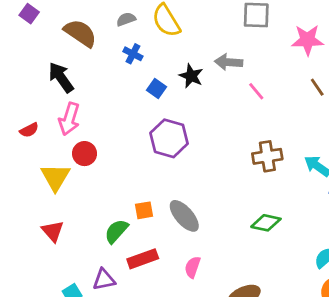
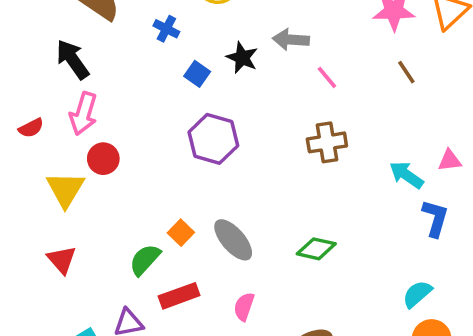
brown cross: (267, 156) -> (327, 142), moved
orange square: (144, 210) -> (181, 233), turned -36
green diamond: (266, 223) -> (316, 249), moved

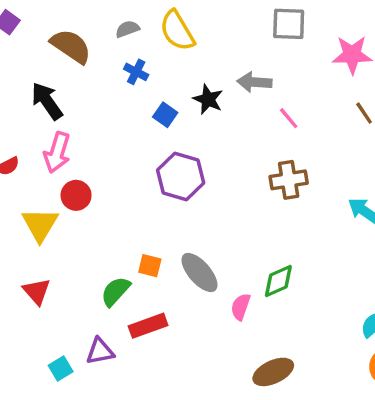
orange square: (181, 233) -> (150, 266), turned -30
green diamond: (316, 249) -> (278, 281), turned -36
pink semicircle: (244, 307) -> (241, 307), moved

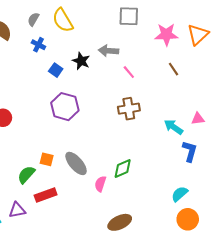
gray semicircle: (127, 29) -> (33, 19), turned -40

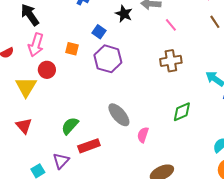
blue square: (56, 70) -> (99, 32), moved
orange square: (47, 159) -> (72, 49), moved
green diamond: (123, 169) -> (182, 112), moved
purple triangle: (17, 210) -> (61, 161), turned -36

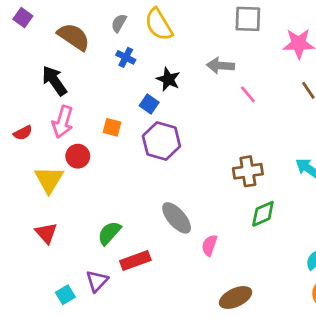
black star: (124, 14) -> (168, 79), moved
brown cross: (171, 61) -> (248, 171), moved

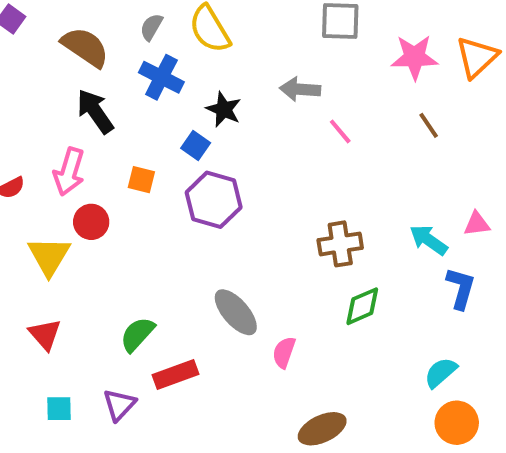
blue cross: (126, 57) -> (161, 77), size x1.5
black arrow: (54, 81) -> (95, 111), moved
cyan square: (65, 295) -> (59, 409), moved, turned 30

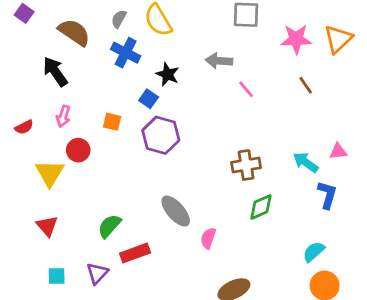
black arrow: (95, 111) -> (55, 72), moved
pink arrow: (69, 172) -> (63, 116), size x0.7

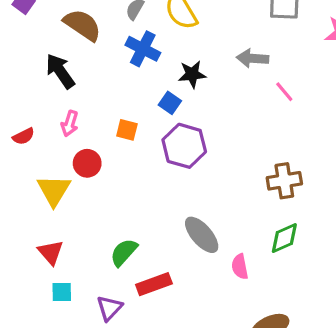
black star: (168, 74) -> (192, 74), turned -30
green diamond: (261, 207) -> (284, 238), moved
pink semicircle: (208, 238) -> (240, 267), turned -30
cyan square: (57, 276) -> (62, 292), moved

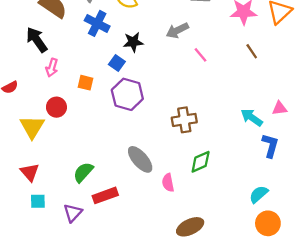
gray arrow: (253, 58) -> (177, 30), turned -30
pink arrow: (70, 124) -> (52, 68), moved
brown cross: (284, 181) -> (184, 120), moved

